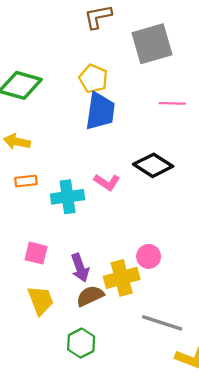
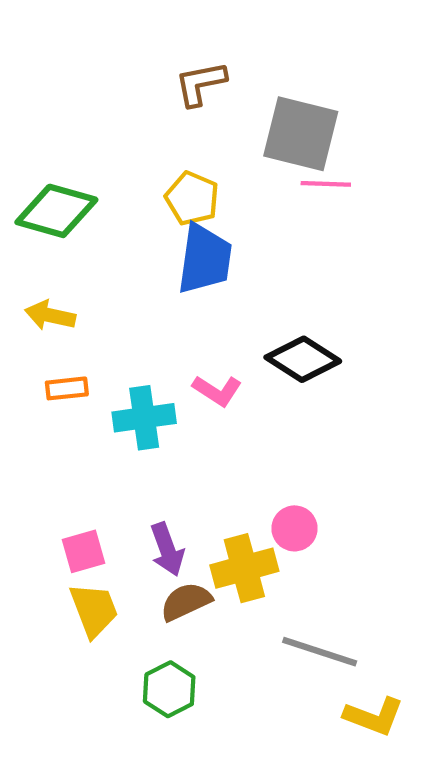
gray square: (152, 44) -> (301, 134), turned 30
pink line: (172, 103) -> (326, 184), moved
pink square: (36, 253) -> (84, 551), moved, turned -30

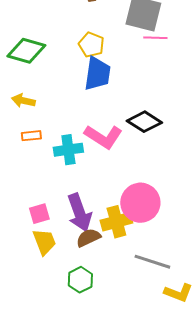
pink L-shape: (217, 391) -> (103, 137), size x1.6
pink circle: (295, 528) -> (140, 203), size x1.8
purple arrow: (167, 549) -> (79, 213), size x1.5

